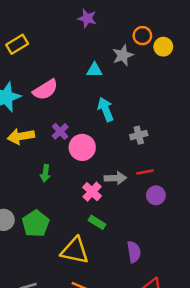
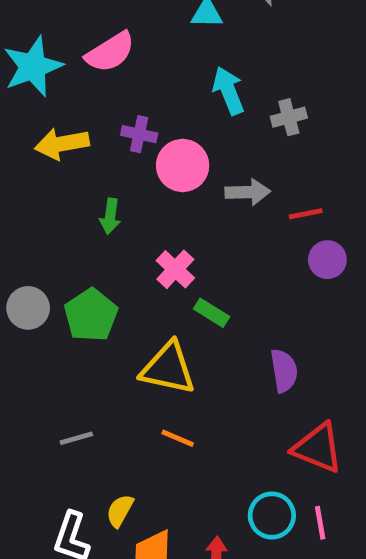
purple cross: (60, 131) -> (139, 134), turned -35
gray cross: (139, 135) -> (289, 117), moved
gray arrow: (115, 178) -> (248, 192), moved
pink cross: (92, 192) -> (175, 269), moved

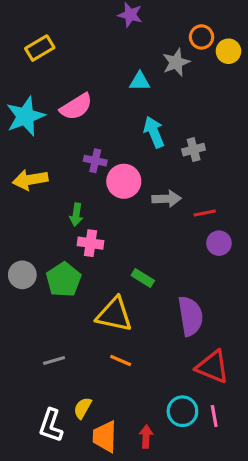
yellow arrow: (62, 144) -> (30, 180), moved
pink cross: (175, 269) -> (90, 243), moved, turned -35
purple semicircle: (284, 371) -> (190, 316), size x1.4

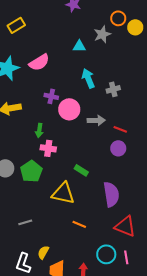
red line: (205, 213) -> (120, 129), turned 32
purple circle: (219, 243) -> (118, 148), moved
orange line: (121, 360) -> (79, 224), moved

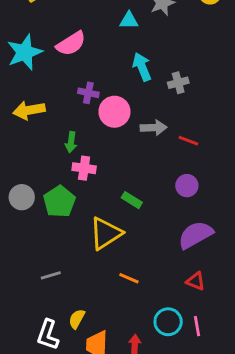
purple circle: (118, 148) -> (187, 186), moved
yellow triangle: (63, 193) -> (106, 233), turned -45
purple semicircle: (111, 194) -> (196, 235), moved, turned -110
red triangle: (125, 226) -> (196, 281), size x0.6

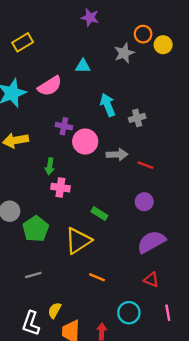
cyan triangle: (129, 20) -> (83, 66), moved
green pentagon: (59, 202) -> (36, 229), moved
pink line: (197, 326) -> (168, 313), moved

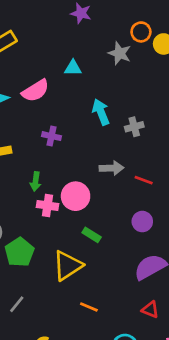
gray star: (124, 53) -> (120, 53), turned -30
pink circle: (85, 142) -> (76, 196), moved
gray line: (33, 275) -> (17, 304), turned -35

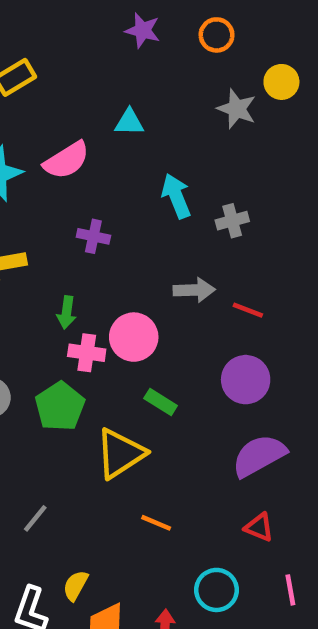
orange circle: (141, 32) -> (217, 35), moved
gray star: (120, 53) -> (237, 109), moved
purple circle: (142, 222) -> (246, 380), size x1.4
green pentagon: (19, 252) -> (60, 406), moved

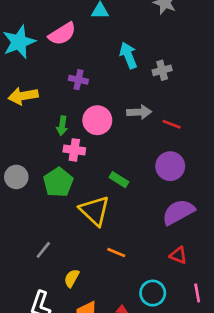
pink circle: (134, 337) -> (97, 120), moved
yellow triangle: (120, 453) -> (95, 211), turned -44
yellow semicircle: (76, 585) -> (72, 278), moved

